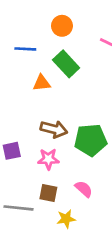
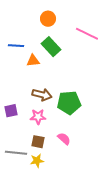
blue line: (25, 49) -> (16, 46), moved
yellow star: (66, 219) -> (37, 161), moved

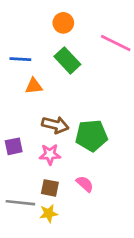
orange triangle: (33, 61) -> (34, 86), moved

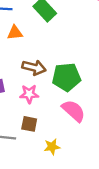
pink semicircle: (85, 184) -> (74, 111), moved, size x1.5
yellow star: (49, 213) -> (52, 147), moved

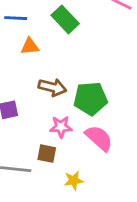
pink star: (29, 94) -> (61, 127), moved

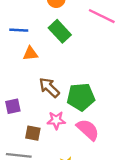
brown arrow: (52, 87) -> (49, 87), turned -150
brown square: (47, 154) -> (33, 133), moved

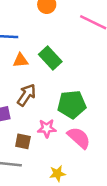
green rectangle: (60, 31) -> (50, 58), moved
brown arrow: (49, 87) -> (26, 95), moved, turned 80

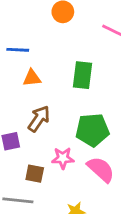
green rectangle: (50, 58) -> (83, 75), moved, turned 50

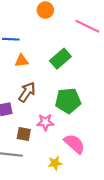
green rectangle: (83, 75) -> (60, 59), turned 42
pink semicircle: (101, 169) -> (74, 144), moved

